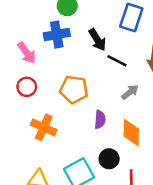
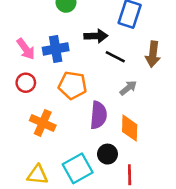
blue cross: (57, 35) -> (56, 49), moved
black arrow: (97, 40) -> (96, 36), turned -60
purple semicircle: (100, 120) -> (98, 115), size x1.5

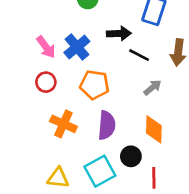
blue cross: (56, 49) -> (77, 47), turned -30
purple semicircle: (98, 115) -> (107, 125), moved

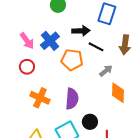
orange pentagon: (94, 85) -> (72, 60), moved
orange diamond: (154, 129) -> (118, 93), moved

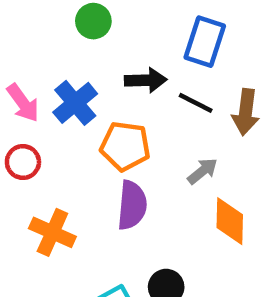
black line: (96, 47) -> (196, 103), moved
purple semicircle: (72, 99) -> (132, 205), moved

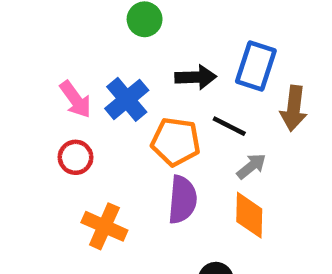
blue rectangle: (205, 42) -> (256, 66), moved
black line: (196, 103) -> (229, 126), moved
orange diamond: (230, 221) -> (249, 215), moved

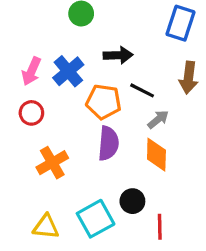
blue rectangle: (256, 66) -> (181, 23), moved
pink arrow: (76, 99) -> (31, 71), turned 60
orange cross: (104, 226) -> (52, 163), turned 36

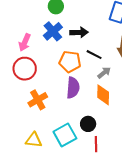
blue cross: (68, 71) -> (53, 31), moved
red circle: (31, 113) -> (25, 69), size x1.5
red line: (160, 227) -> (96, 144), moved

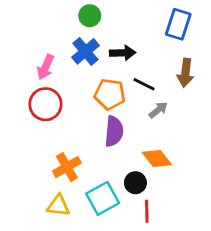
orange diamond: (103, 95) -> (157, 158), moved, turned -40
orange cross: (38, 100) -> (67, 167), moved

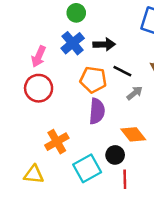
yellow triangle: (58, 206) -> (34, 174), moved

